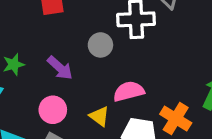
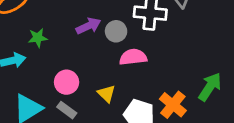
purple arrow: (60, 68) -> (88, 26), moved, turned -75
pink semicircle: (129, 91) -> (133, 57), moved

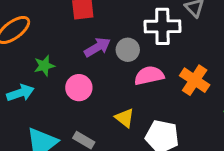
pink circle: (67, 82) -> (79, 88), moved
orange cross: (173, 105) -> (195, 80), moved

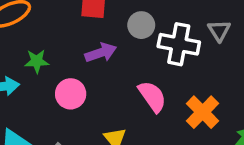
gray circle: (128, 50) -> (141, 25), moved
pink semicircle: (149, 76) -> (152, 96), turned 56

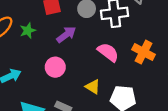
green star: (37, 61) -> (28, 31), moved

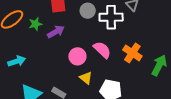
purple arrow: (66, 35) -> (56, 32), moved
pink circle: (55, 67) -> (77, 56), moved

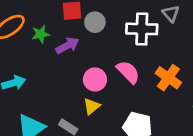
gray circle: (88, 11) -> (95, 22), moved
yellow triangle: (86, 78) -> (92, 106), moved, turned 40

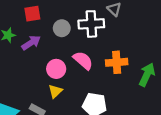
gray circle: (95, 22) -> (62, 28), moved
orange cross: (168, 78) -> (117, 62), turned -35

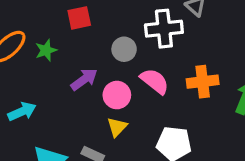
gray circle: (62, 28) -> (124, 49), moved
purple arrow: (31, 43) -> (84, 79), moved

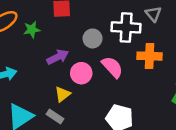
orange cross: (203, 82) -> (150, 56), moved
yellow triangle: (117, 127) -> (63, 94), moved

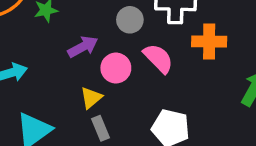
gray rectangle: (55, 116) -> (100, 128), moved, turned 35

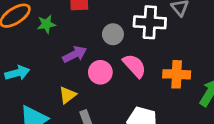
orange cross: (209, 42) -> (177, 74), moved
yellow triangle: (91, 98) -> (67, 95), moved

